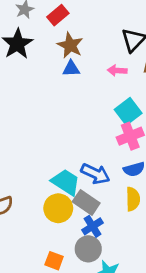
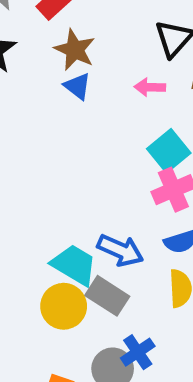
blue triangle: (71, 69) -> (77, 86), turned 42
blue cross: (93, 226) -> (138, 352), moved

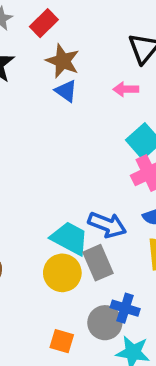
gray rectangle: (107, 296) -> (98, 263), turned 36
blue cross: (138, 352) -> (125, 308), turned -36

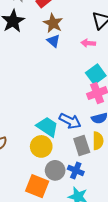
gray rectangle: (98, 263) -> (82, 146), moved
gray circle: (105, 323) -> (55, 170), moved
orange square: (62, 341) -> (37, 186), size x1.6

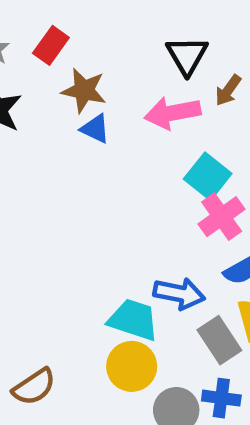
pink arrow: (88, 43) -> (173, 113), size x1.6

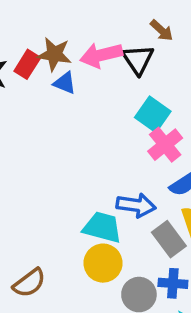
red rectangle: (51, 45) -> (27, 64), moved
black triangle: (187, 55) -> (138, 60), moved
brown arrow: (228, 90) -> (162, 30), moved, turned -80
pink arrow: (173, 113) -> (101, 55), moved

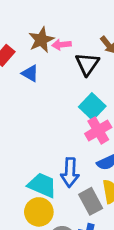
brown star: (54, 54) -> (41, 40), moved, turned 30
pink arrow: (101, 55) -> (61, 45), moved, size x0.6
blue arrow: (136, 205) -> (70, 172), turned 76

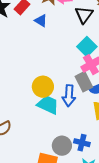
gray rectangle: (91, 201) -> (84, 82), moved
yellow circle: (39, 212) -> (43, 87), moved

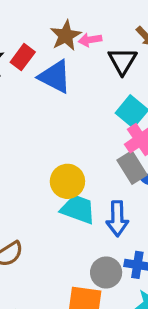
blue triangle: (41, 21) -> (55, 77), size x1.6
blue arrow: (69, 96) -> (117, 219), moved

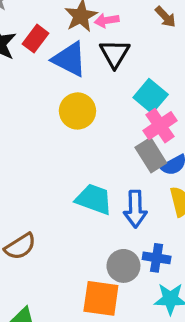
black triangle: (122, 61) -> (115, 54), moved
yellow circle: (67, 181) -> (77, 111), moved

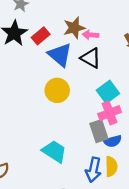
black triangle: (115, 54) -> (91, 58), turned -45
blue arrow: (135, 209) -> (93, 170), moved

